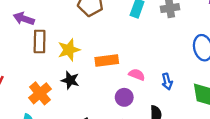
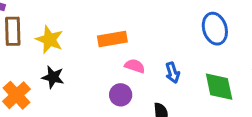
yellow star: (69, 50) -> (49, 40), turned -30
orange rectangle: (107, 61) -> (112, 39), moved

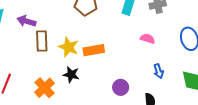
orange rectangle: (112, 39) -> (94, 50), moved
pink semicircle: (135, 66) -> (148, 39), moved

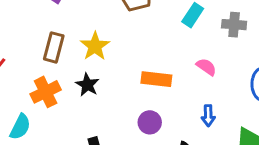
brown rectangle: (42, 41) -> (54, 47), moved
orange rectangle: (94, 50) -> (156, 79), moved

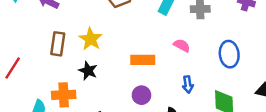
orange cross: (46, 92) -> (64, 95), moved, turned 30

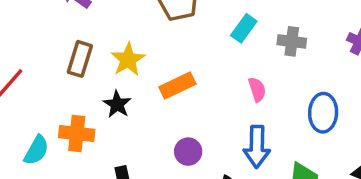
pink semicircle: (182, 45) -> (257, 89), turned 35
orange rectangle: (143, 60) -> (177, 85), moved, turned -35
blue arrow: (188, 84) -> (257, 147), size x1.6

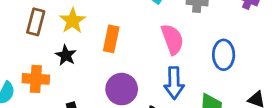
orange rectangle: (177, 85) -> (111, 39), turned -50
pink semicircle: (257, 89) -> (172, 39), size x1.6
purple circle: (188, 152) -> (122, 89), size x1.5

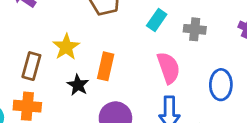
brown rectangle: (36, 22) -> (31, 66), moved
black star: (66, 55) -> (78, 85), moved

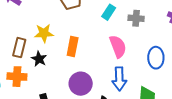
yellow star: (66, 47) -> (44, 33), turned 30
black star: (78, 85) -> (39, 59), moved

